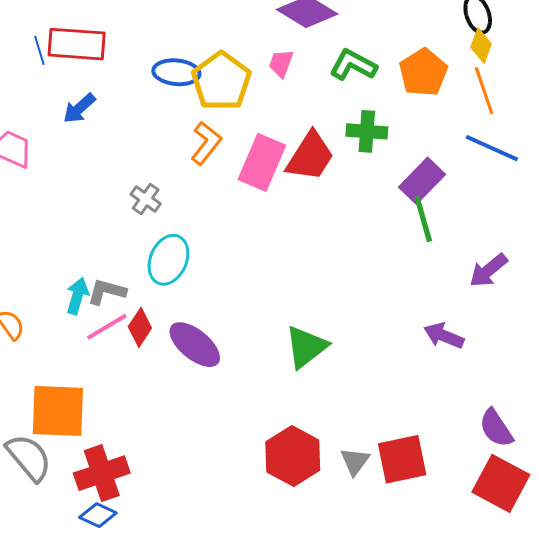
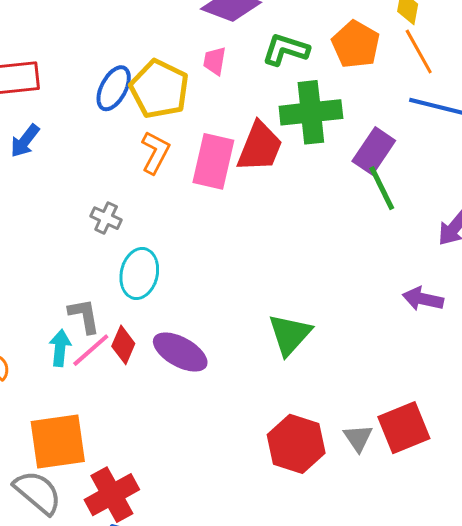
blue ellipse: (176, 72) -> (114, 88), turned -57
green cross: (367, 131) -> (311, 112), size x1.5
gray L-shape: (107, 292) -> (84, 316), turned 75
cyan arrow: (77, 296) -> (60, 348), moved

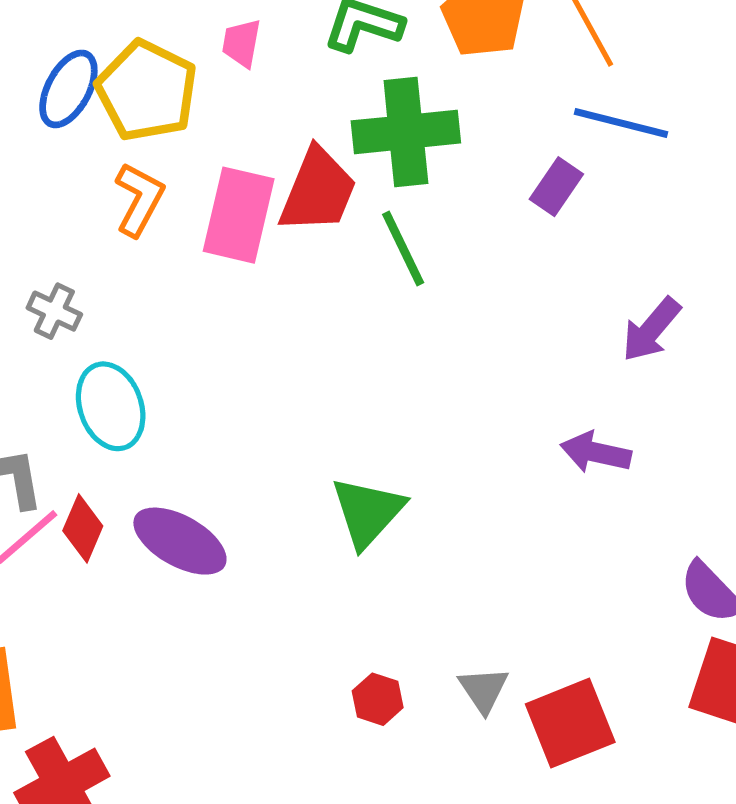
purple rectangle: (374, 151) -> (556, 187), moved, size x0.7
green line: (382, 188) -> (403, 248), moved
cyan ellipse: (139, 273) -> (111, 406), turned -33
red square: (404, 428) -> (570, 723), moved
red hexagon: (296, 444) -> (378, 699), size x0.5

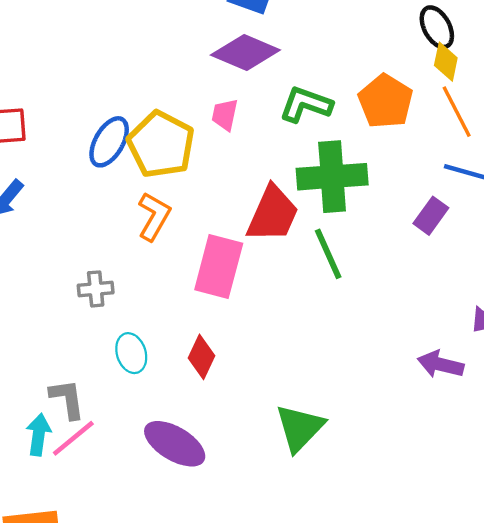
pink rectangle: (239, 215) -> (219, 267), moved
gray cross: (54, 311) -> (96, 289), turned -32
cyan ellipse: (111, 406) -> (131, 353), size x0.7
purple arrow: (596, 452) -> (441, 364), moved
red diamond: (83, 528) -> (202, 357), moved

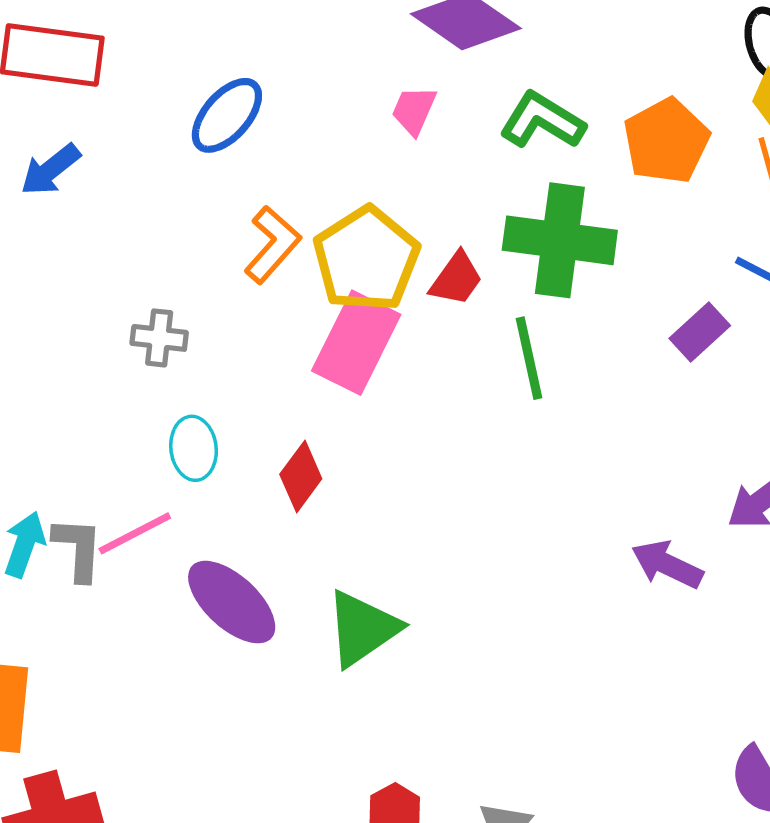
yellow pentagon: (161, 144) -> (366, 259), moved
red trapezoid: (273, 214) -> (456, 279), size x0.6
gray L-shape: (67, 399) -> (78, 549), moved
green triangle: (300, 428) -> (362, 628), moved
pink line: (73, 438) -> (135, 533), moved

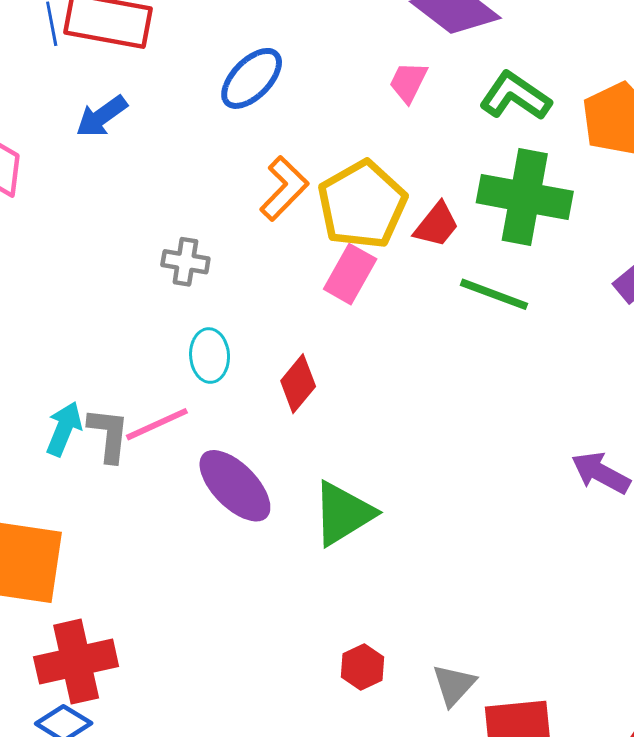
pink rectangle: (356, 343) -> (350, 274), size x0.7
green line: (529, 358) -> (494, 294), turned -60

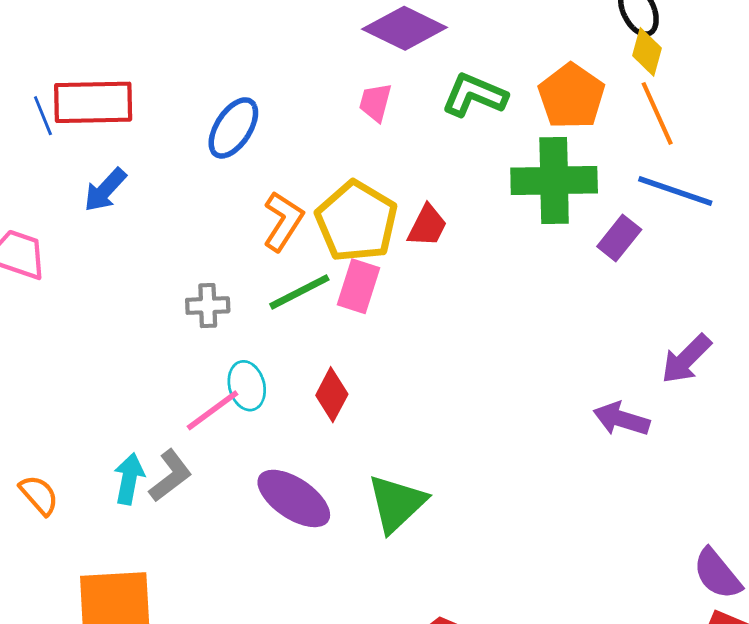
green cross: (525, 197) -> (554, 180), moved
green line: (494, 294) -> (299, 292), moved, turned -36
pink line: (157, 424) -> (213, 410), moved
gray L-shape: (109, 435) -> (170, 476), turned 58

